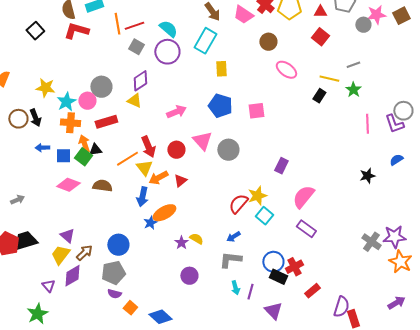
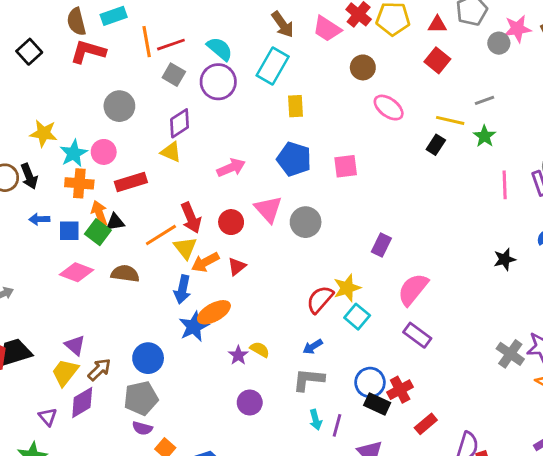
gray circle: (101, 87) -> (119, 106), moved
blue star: (150, 223) -> (194, 327), size x1.5

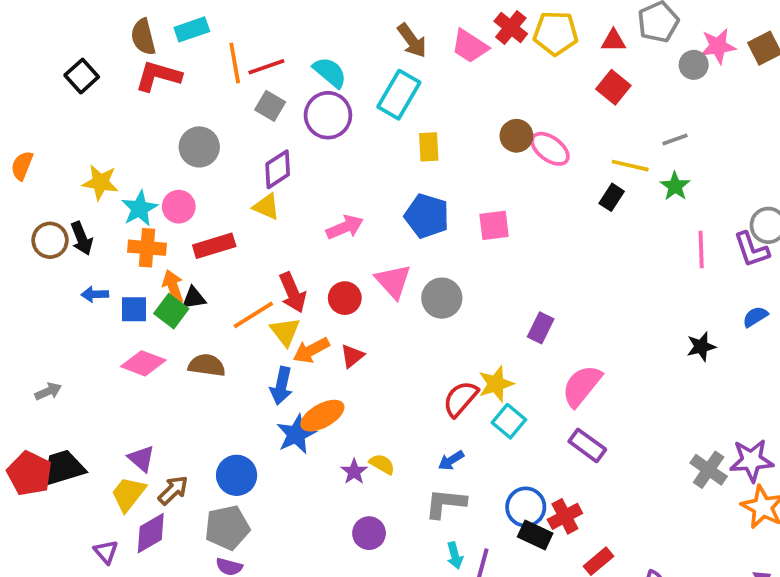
brown circle: (363, 67) -> (516, 136), moved

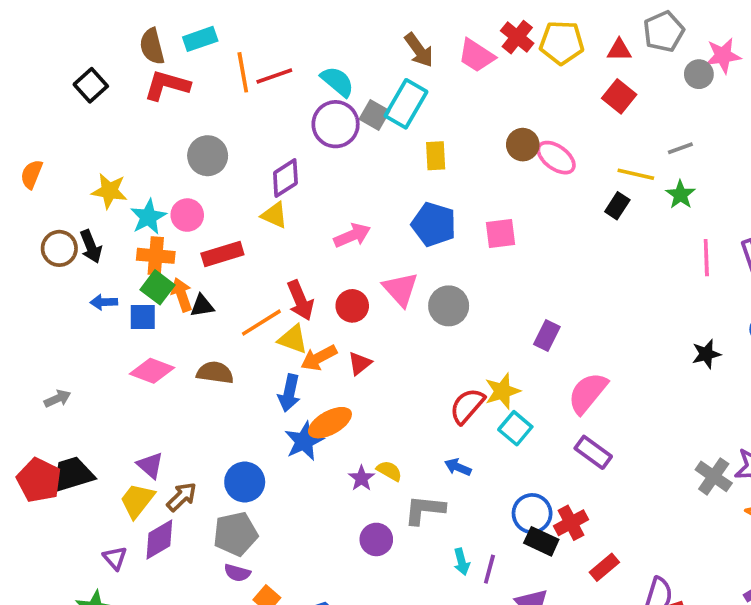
gray square: (270, 106) -> (374, 115), moved
green square: (171, 311) -> (158, 287), moved
yellow triangle: (285, 332) -> (293, 339), turned -32
blue arrow: (451, 460) -> (458, 467), turned 55
gray L-shape: (446, 503) -> (425, 510), moved

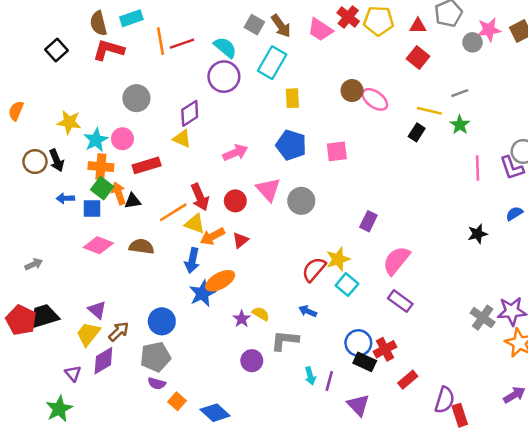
gray square: (374, 115) -> (254, 25), moved

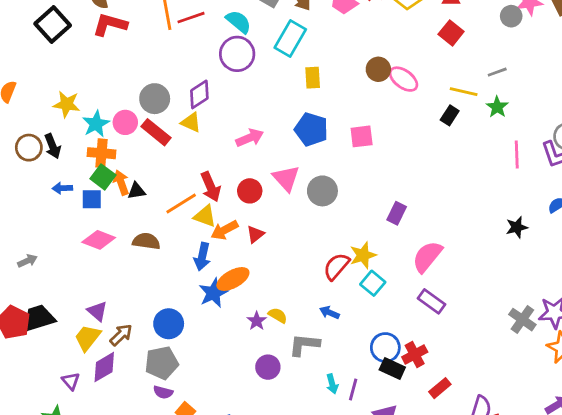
black square: (57, 50) -> (53, 25), size x1.4
gray circle: (136, 98) -> (155, 99), moved
red rectangle: (147, 165) -> (156, 132), moved, turned 56

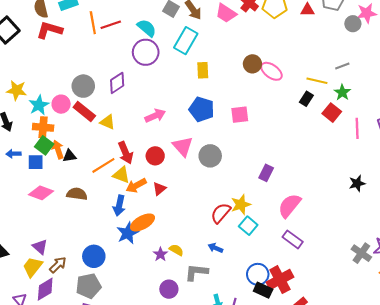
red square: (451, 33) -> (332, 113), moved
yellow triangle: (191, 122) -> (108, 122), moved
red cross: (415, 354) -> (280, 280), size x1.4

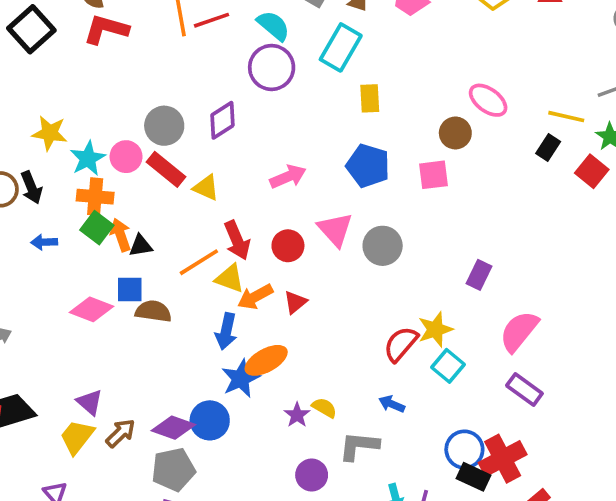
brown circle: (252, 64) -> (455, 133), moved
blue square: (36, 162) -> (130, 289), moved
blue circle: (94, 256) -> (210, 420), moved
purple diamond: (45, 289) -> (173, 428), moved, turned 50

